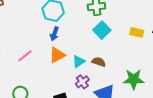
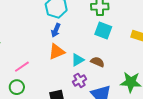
cyan square: (102, 30) -> (103, 30), turned -30
pink line: (25, 56) -> (22, 67), moved

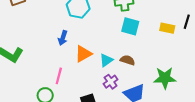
blue arrow: (56, 30) -> (63, 38), moved
pink line: (22, 67) -> (59, 76), moved, turned -35

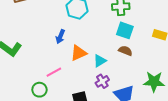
brown semicircle: (128, 60) -> (125, 51), moved
pink line: (59, 76) -> (54, 72), turned 42

